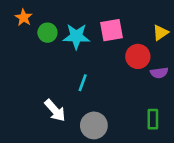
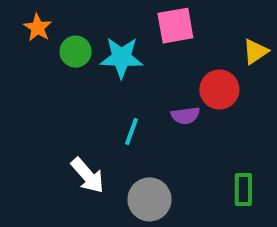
pink square: (111, 30) -> (175, 26), moved
purple semicircle: (159, 73) -> (185, 115), moved

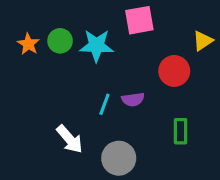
orange star: (38, 28) -> (28, 44), moved
purple semicircle: (185, 115) -> (133, 100), moved
green rectangle: (243, 189) -> (181, 131), moved

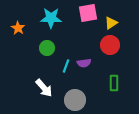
green circle: (60, 41) -> (47, 48), moved
yellow triangle: (203, 41) -> (111, 23), moved
cyan star: (97, 46) -> (51, 18), moved

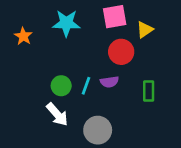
red circle: (110, 45) -> (121, 52), moved
green circle: (47, 48) -> (61, 86), moved
green rectangle: (114, 83) -> (149, 91), moved

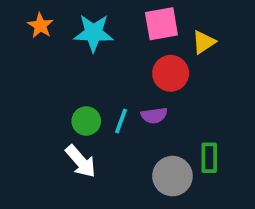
orange star: (23, 36) -> (40, 26), moved
green rectangle: (149, 91) -> (209, 158), moved
gray circle: (98, 130) -> (172, 176), moved

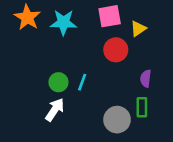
orange star: (40, 26) -> (27, 17), size x1.5
purple semicircle: (154, 116) -> (146, 78), moved, turned 105
white arrow: (81, 161) -> (55, 110), turned -105

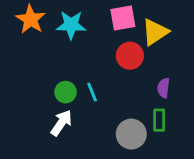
yellow triangle: (138, 29) -> (155, 32), size x1.5
cyan line: (82, 82) -> (92, 92), turned -42

